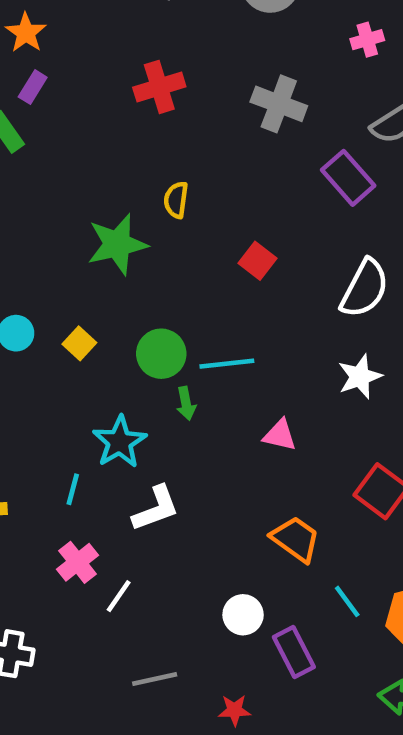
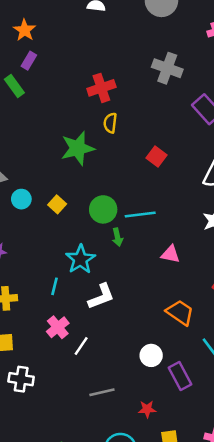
red cross: (159, 87) -> (101, 88), moved

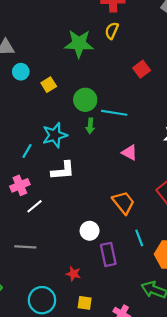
gray line: (102, 392) -> (25, 247), moved

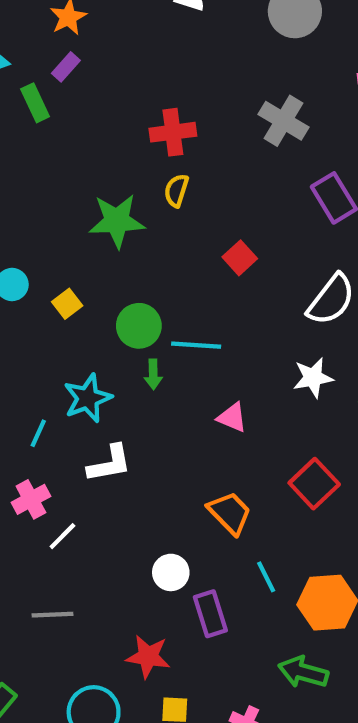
red star: (73, 274) -> (148, 657), size x1.5

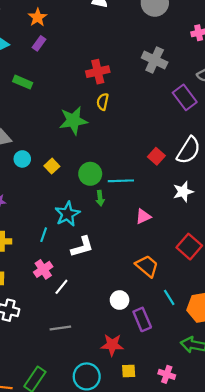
green rectangle: (35, 103) -> (23, 82), moved, turned -36
red square: (240, 258) -> (156, 156), moved
pink triangle: (232, 417) -> (143, 216), turned -42

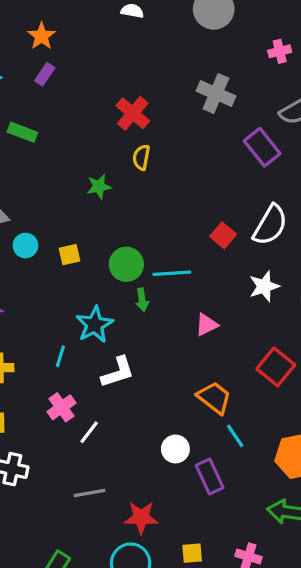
red cross: (98, 72) -> (133, 113), turned -35
green star: (73, 121) -> (99, 187), size x0.6
yellow square: (52, 166) -> (69, 255), turned 32
cyan line: (169, 297) -> (235, 436), moved
red star: (112, 345) -> (141, 517), moved

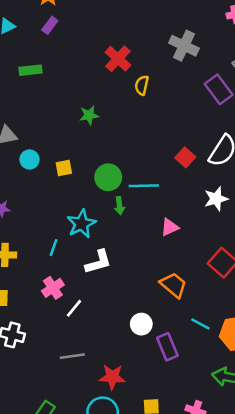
green rectangle: (22, 132) -> (30, 70), turned -30
yellow semicircle: (141, 157) -> (142, 85), moved
cyan line: (235, 436) -> (200, 324), moved, turned -30

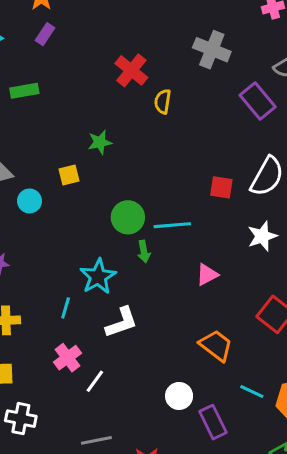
red square: (185, 157) -> (221, 187), turned -30
yellow square: (64, 168) -> (69, 175), moved

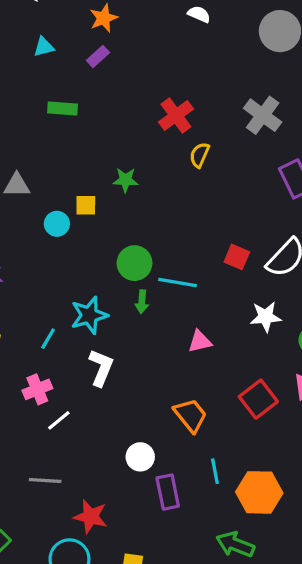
cyan circle: (30, 201) -> (57, 224), moved
white L-shape: (122, 322) -> (101, 368), turned -63
cyan line: (252, 392) -> (215, 471), turned 40

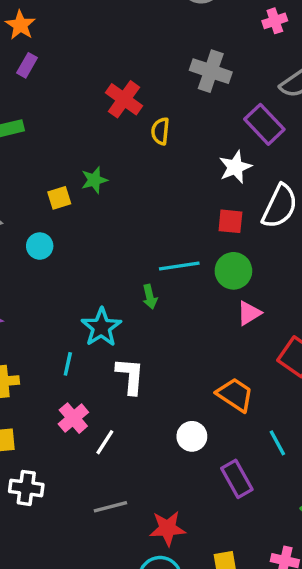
yellow square: (86, 205) -> (59, 198), moved
green circle: (134, 263) -> (233, 271), moved
white star: (266, 317) -> (235, 167), moved
pink triangle: (200, 341) -> (249, 313), moved
white circle: (140, 457) -> (192, 436), moved

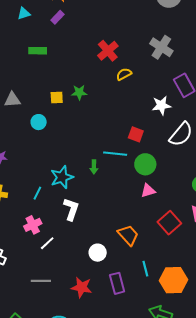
yellow semicircle: (160, 131) -> (124, 74), turned 42
red square: (230, 221) -> (136, 134), moved
red star: (167, 528) -> (82, 287), moved

